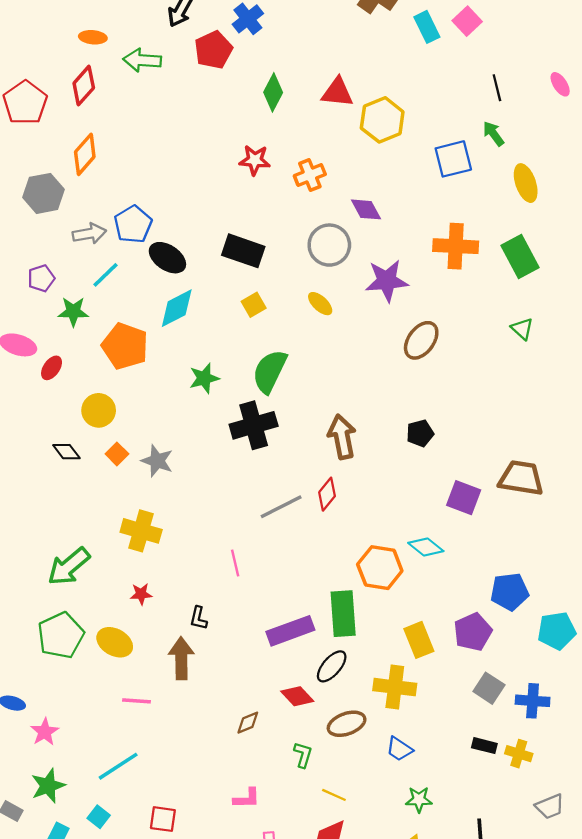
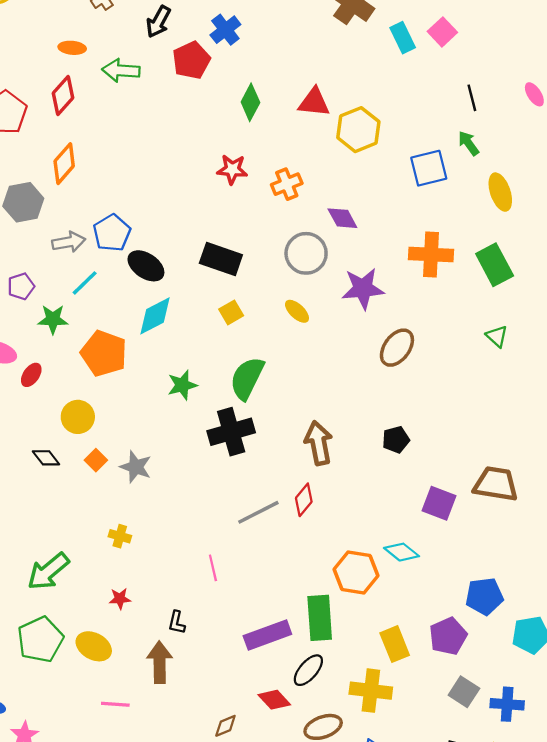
yellow cross: (141, 531) -> (120, 536), size x0.6

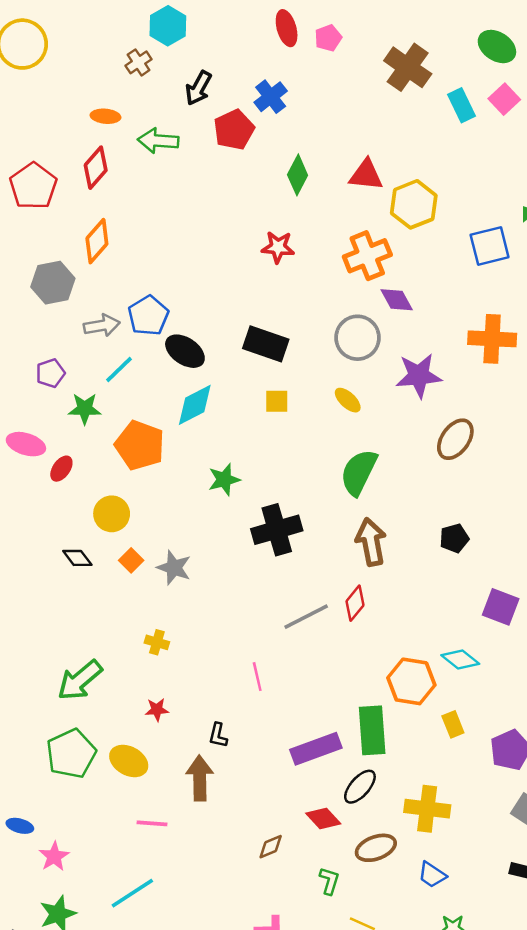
orange cross: (287, 184) -> (367, 256), moved, size x1.4
yellow square: (231, 312) -> (277, 401), turned 30
green semicircle: (247, 378) -> (359, 472), moved
yellow rectangle: (395, 644) -> (453, 724), moved, size x0.7

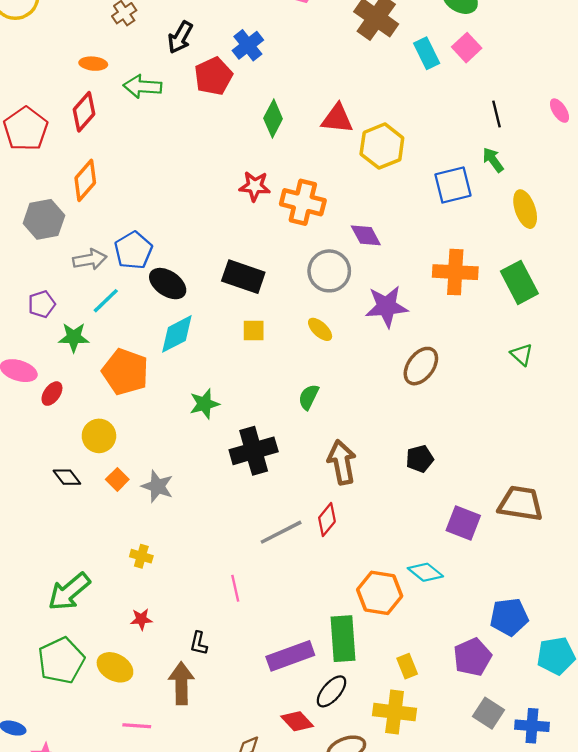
orange cross: (367, 256) -> (303, 202), moved, turned 36
green semicircle: (359, 472) -> (309, 397), moved, size x0.6
yellow rectangle: (453, 724) -> (407, 666), moved

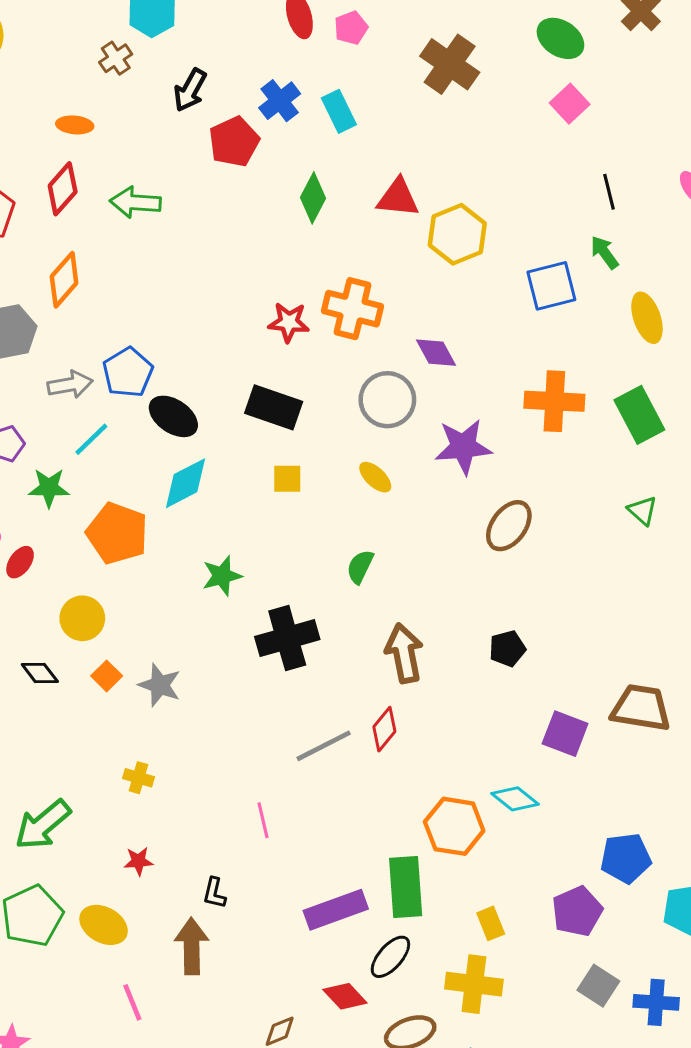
cyan rectangle: (427, 53) -> (339, 111), moved
green arrow: (142, 87) -> (135, 202), moved
red star: (255, 186) -> (289, 322), moved
pink line: (137, 726) -> (132, 1002), turned 64

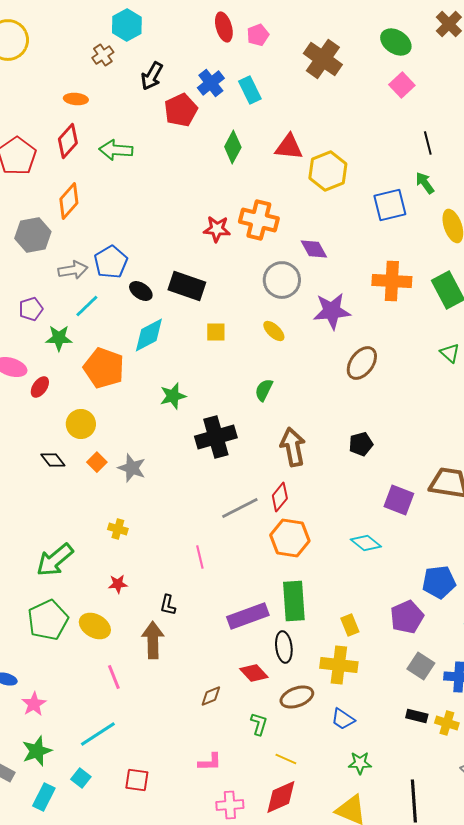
black rectangle: (274, 407) -> (187, 286), moved
black ellipse: (173, 416) -> (141, 291), size x0.7
orange hexagon: (454, 826) -> (290, 538), moved
black ellipse: (390, 957) -> (284, 647), turned -48

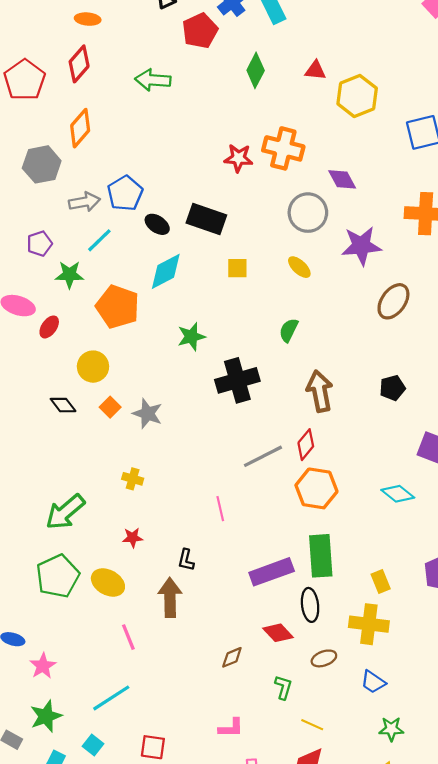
red triangle: (289, 147) -> (315, 70), size x0.7
green arrow: (116, 150) -> (153, 80), moved
brown ellipse: (297, 697) -> (324, 658), size x0.7

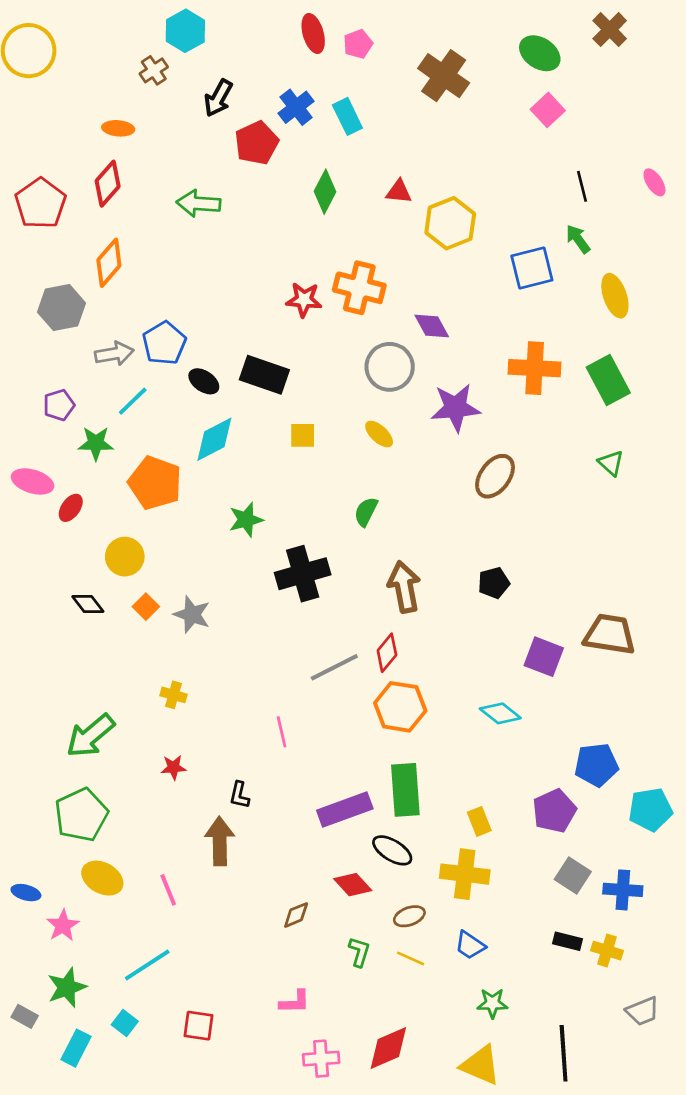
yellow ellipse: (108, 583) -> (102, 878), moved
black ellipse: (310, 605) -> (392, 850), turned -52
yellow line: (312, 725) -> (411, 958), moved

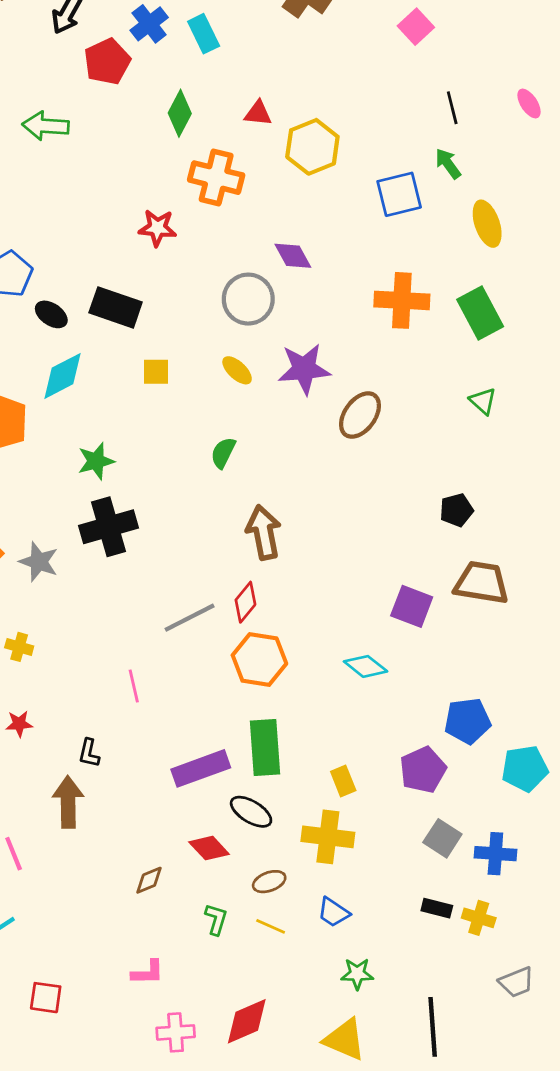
orange cross: (359, 288) -> (216, 178), moved
purple star: (455, 408) -> (304, 369), moved
black cross: (303, 574) -> (109, 527), moved
black pentagon: (494, 583) -> (456, 510), moved

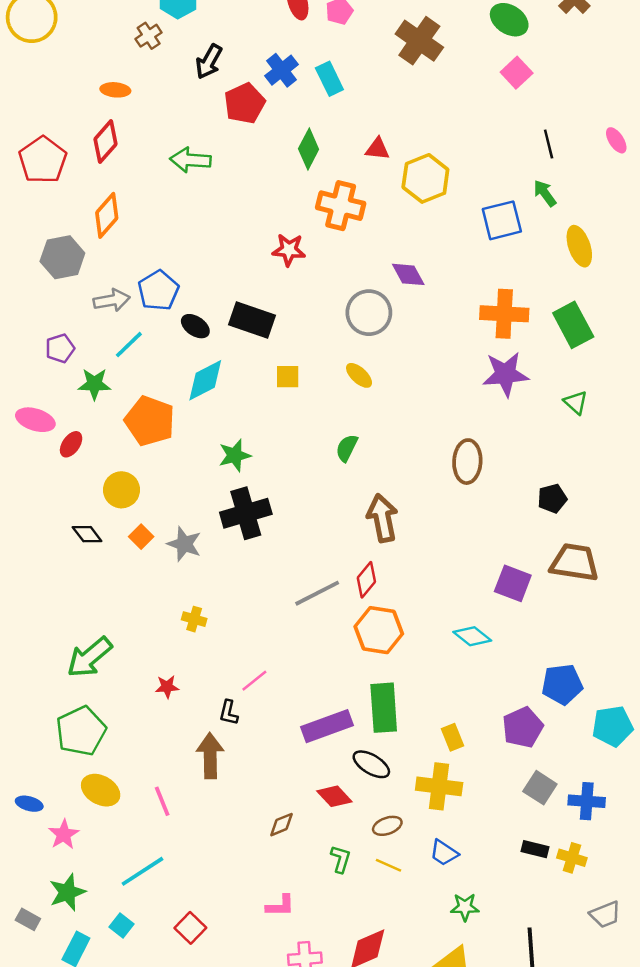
purple star: (304, 369) -> (505, 374), moved
brown ellipse: (360, 415) -> (467, 462), moved, turned -33
yellow cross: (19, 647) -> (194, 619), moved
pink line: (134, 686) -> (254, 681), moved, turned 64
red square: (46, 998) -> (190, 928), turned 36

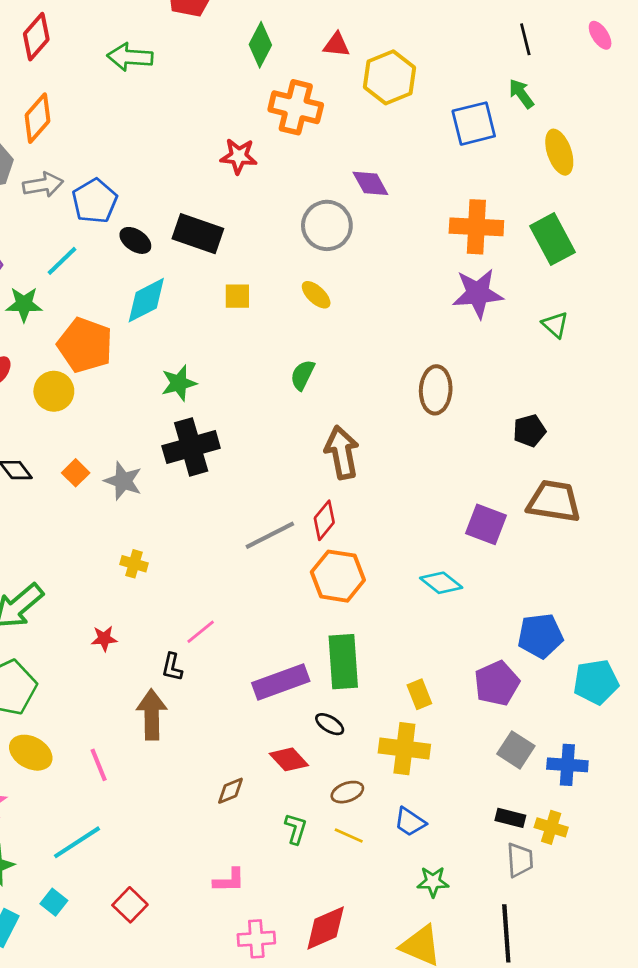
gray arrow: (112, 300) -> (43, 185), moved
yellow circle: (122, 490) -> (54, 391), moved
black ellipse: (371, 764) -> (330, 724), size x0.7
gray trapezoid: (605, 914) -> (520, 860), moved, turned -72

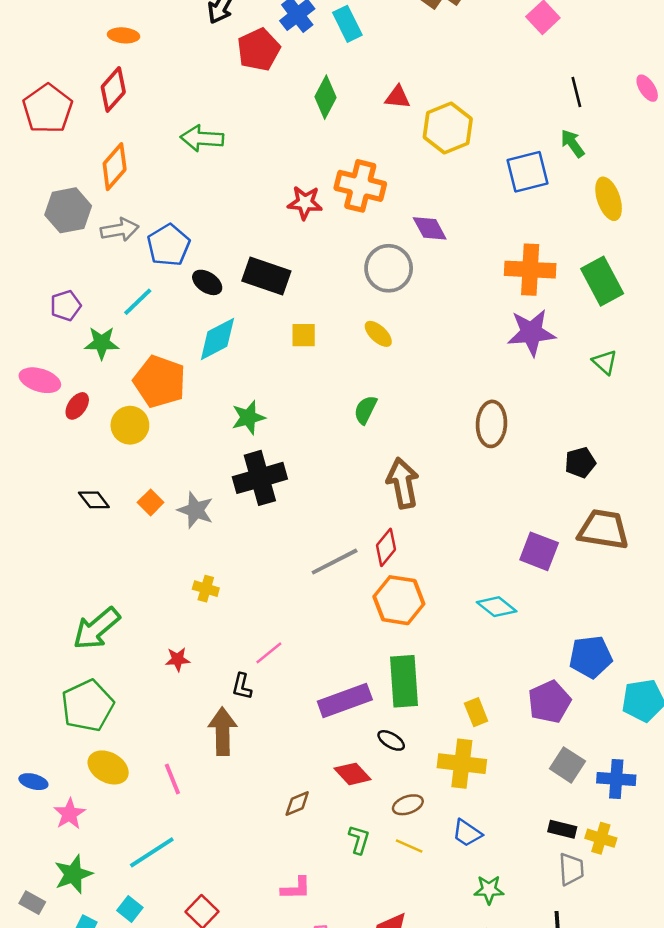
green arrow: (130, 57) -> (202, 138), moved
orange cross: (296, 107) -> (360, 186), moved

